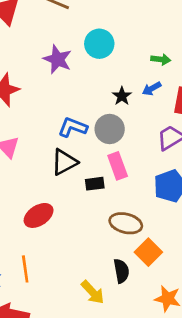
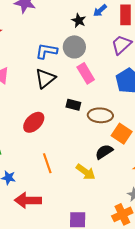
black rectangle: (95, 184) -> (73, 105), moved, turned 32
orange line: (25, 269) -> (47, 163), moved
black semicircle: (121, 271) -> (104, 152), turned -102

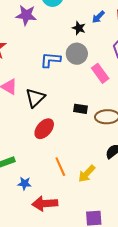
pink rectangle: (86, 73) -> (100, 73), moved
black triangle: (45, 78) -> (35, 98), moved
yellow arrow: (86, 172) -> (87, 174), moved, turned 102

